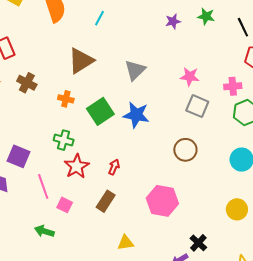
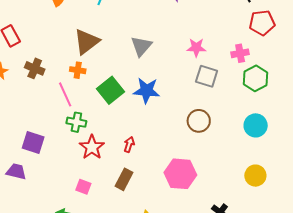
orange cross: (66, 99) -> (78, 70), moved
pink line: (43, 186) -> (65, 94), moved

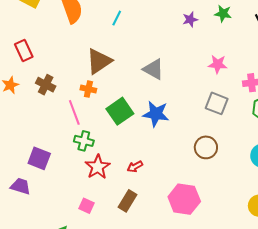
gray triangle: (141, 46) -> (153, 69), turned -45
pink star: (196, 48) -> (218, 64), moved
red arrow: (129, 145) -> (135, 167), turned -140

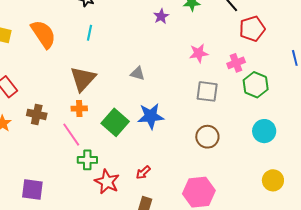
gray triangle: (153, 69) -> (138, 73), size x0.7
purple square: (39, 158) -> (32, 189), moved

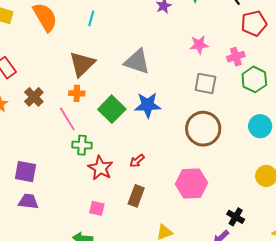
gray triangle: (138, 73) -> (137, 62), size x1.8
brown cross: (37, 114) -> (34, 97), turned 30
brown circle: (207, 137) -> (203, 129), size x1.5

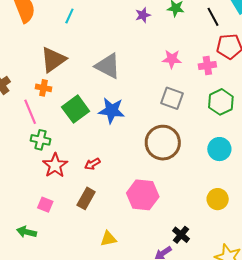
pink cross: (236, 57) -> (207, 65), moved

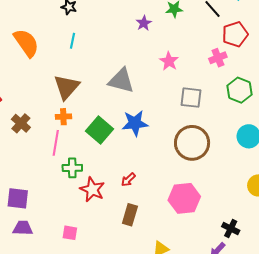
pink star: (172, 59) -> (169, 61), moved, turned -30
pink line: (30, 112) -> (56, 143), turned 45
pink square: (45, 205) -> (70, 233), moved

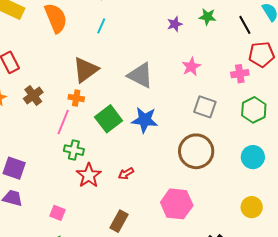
brown rectangle: (130, 215) -> (119, 221), moved

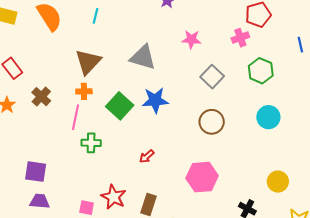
pink star: (191, 67) -> (191, 39), turned -30
gray square: (205, 107) -> (212, 77), turned 35
brown circle: (196, 151) -> (212, 122), size x0.7
red star: (89, 175) -> (114, 197), moved
yellow circle: (252, 207) -> (278, 182), moved

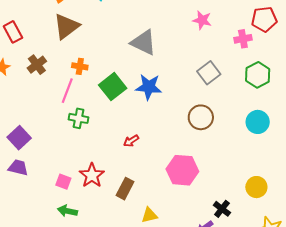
pink star: (191, 39) -> (202, 20), moved
brown triangle: (88, 62) -> (66, 26), moved
purple square: (36, 172) -> (19, 138), turned 30

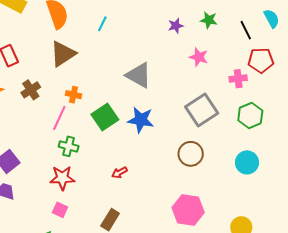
gray square: (209, 73) -> (202, 110), size x1.4
pink hexagon: (182, 170) -> (188, 210), moved
red star: (92, 175) -> (62, 178), moved, turned 30
pink square: (63, 182) -> (60, 210), moved

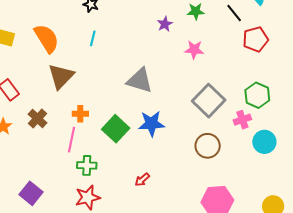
pink cross: (238, 79) -> (242, 120), moved

